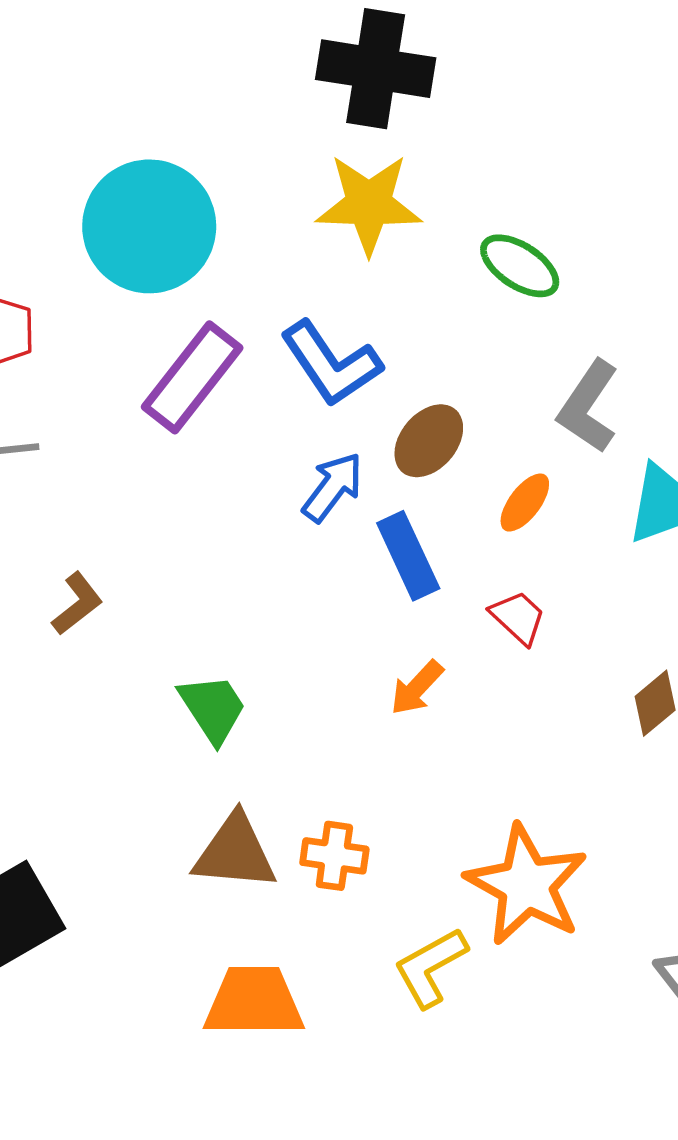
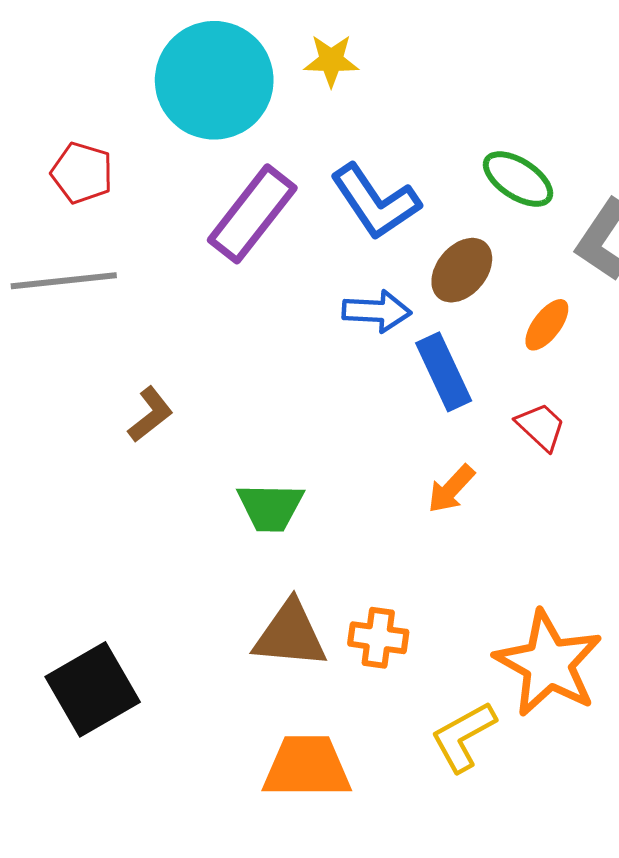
yellow star: (369, 204) -> (331, 61), moved, size x0.6
green ellipse: (520, 266) -> (518, 179), moved
blue arrow: (333, 487) -> (377, 311), turned 56
green trapezoid: (213, 708) -> (270, 507), turned 124

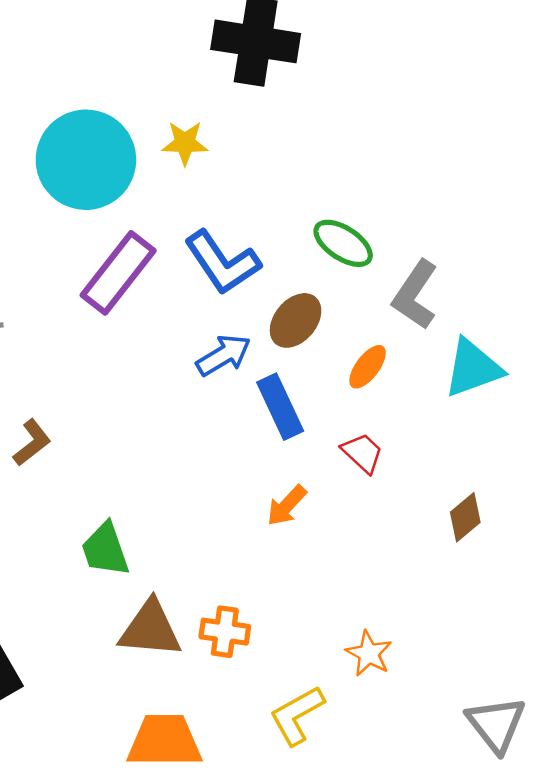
blue arrow: (377, 311) -> (224, 355), turned -34
green trapezoid: (270, 507) -> (105, 549), moved, turned 70
orange star: (548, 664) -> (369, 654), size x0.5

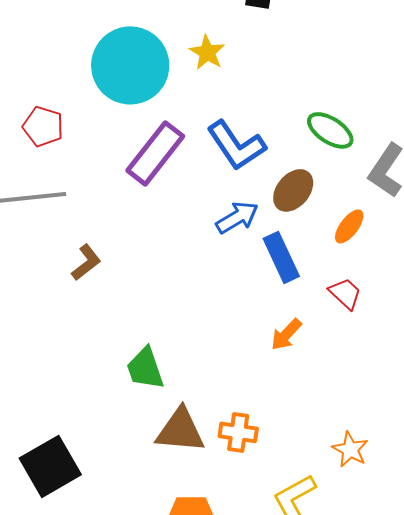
yellow star: (185, 143) -> (207, 52), turned 30
brown L-shape: (32, 443) -> (86, 262), moved

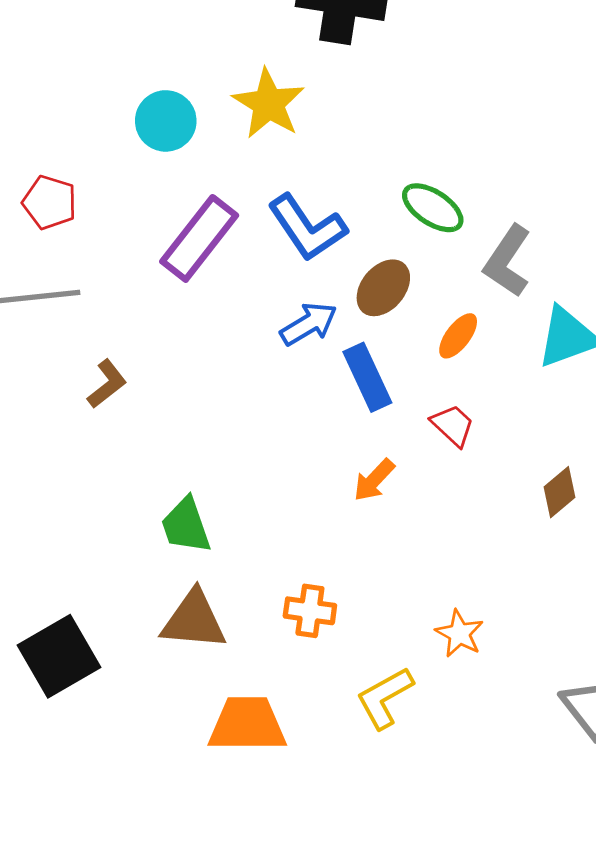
yellow star: (207, 52) -> (269, 104), size x1.5
cyan circle: (130, 65) -> (166, 121), size x0.6
brown triangle: (180, 430) -> (194, 620), moved

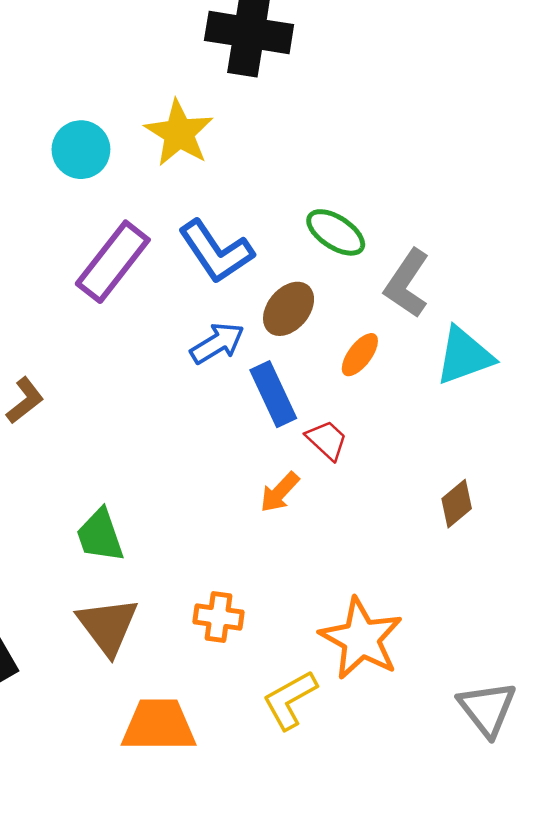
red trapezoid: (453, 425) -> (327, 440), moved
brown triangle: (194, 620) -> (108, 626), turned 48
orange star: (459, 634) -> (361, 639), size x1.8

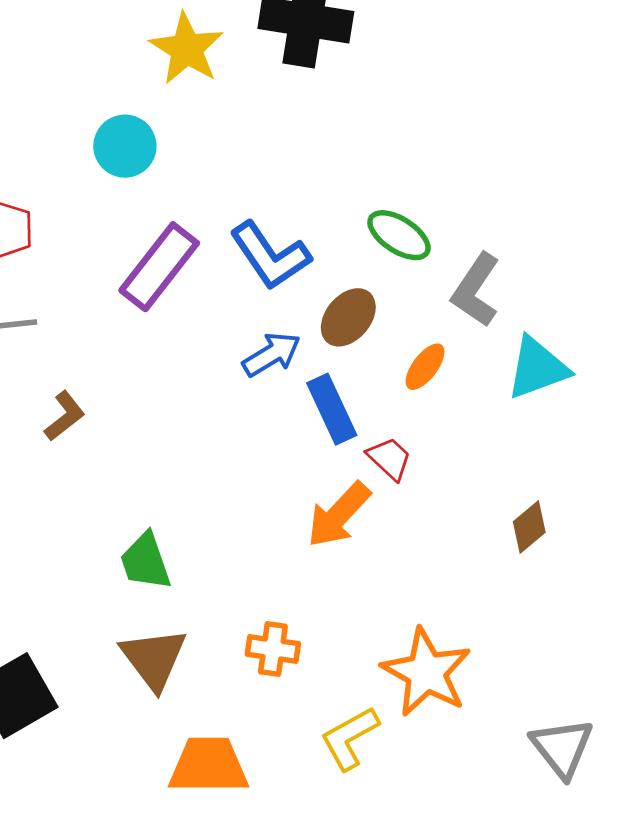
yellow star: (179, 133) -> (187, 49), moved
orange arrow: (280, 492) -> (339, 515), size x1.5

